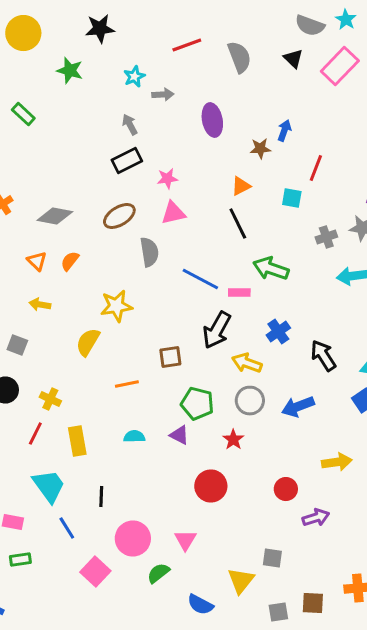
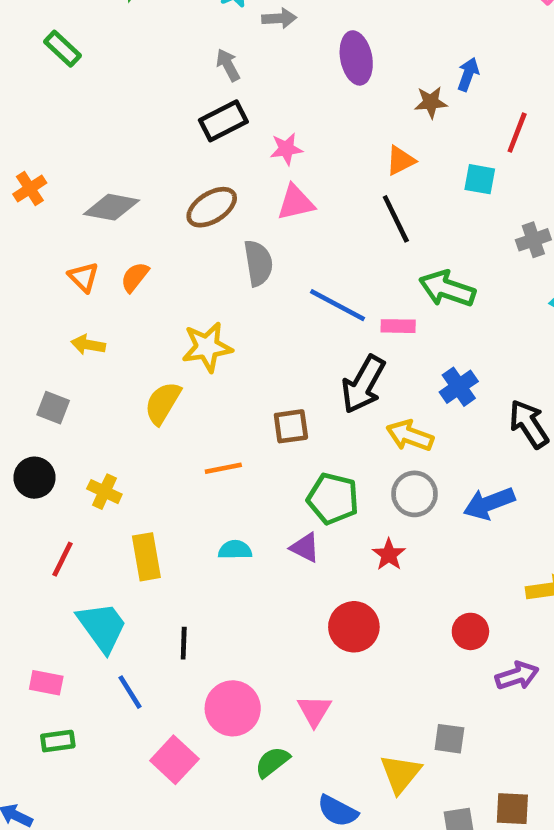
red line: (35, 434) -> (62, 559), moved

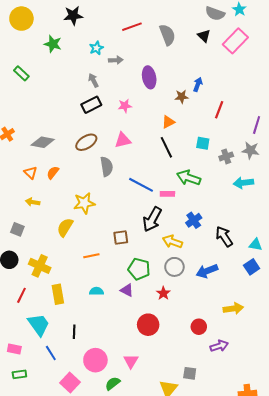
pink star: (286, 149) -> (125, 106), moved
cyan square: (480, 179) -> (203, 143), moved
yellow cross: (104, 492) -> (40, 266), size x1.5

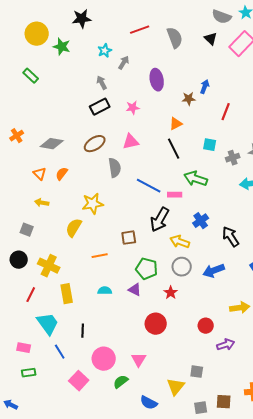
yellow circle: (21, 19) -> (37, 34), moved
gray arrow: (116, 60) -> (124, 63), turned -56

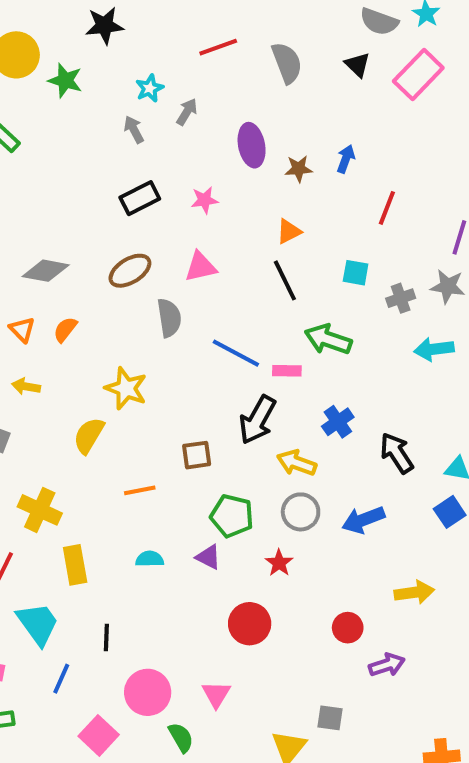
gray arrow: (102, 83) -> (134, 129), moved
brown star: (189, 99) -> (299, 169), moved
yellow star: (93, 204) -> (126, 388), turned 30
blue line: (60, 352) -> (61, 679), turned 56
green semicircle: (121, 382) -> (181, 737), turned 98

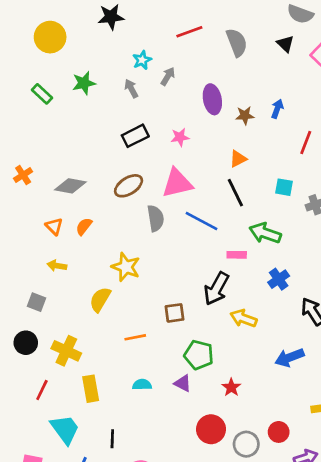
green star: (65, 80) -> (84, 83), moved, turned -30
pink triangle: (201, 267) -> (177, 183), size x1.4
blue line: (236, 353) -> (202, 221), moved
blue cross: (338, 422) -> (279, 279), moved
gray circle: (301, 512) -> (246, 444), moved

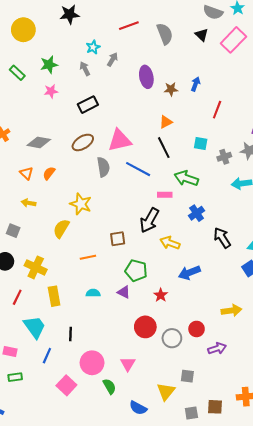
pink star: (180, 137) -> (51, 91), moved
blue arrow: (289, 358) -> (189, 273), moved

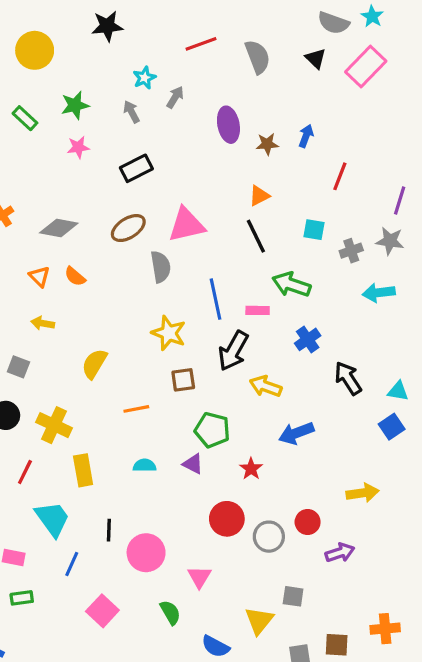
blue line: (138, 169) -> (216, 299), moved, turned 50
orange semicircle: (49, 173) -> (75, 276), turned -88
yellow star: (81, 204) -> (169, 333), moved
pink circle: (92, 363) -> (146, 553), moved

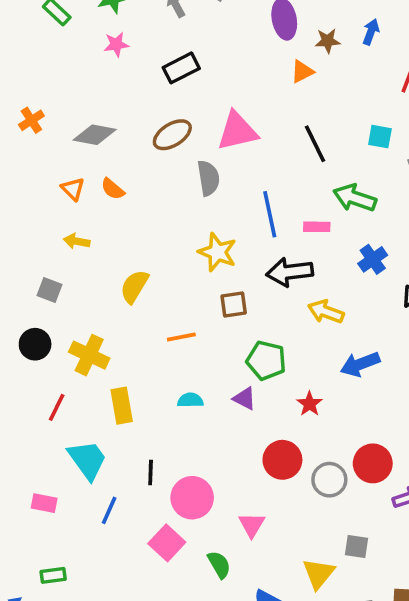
orange triangle: (259, 196) -> (302, 72), moved
black arrow: (233, 351) -> (290, 272), turned 54
red circle: (308, 522) -> (373, 463), size x1.4
green rectangle: (22, 598) -> (53, 575), moved
pink square: (102, 611) -> (167, 543), moved

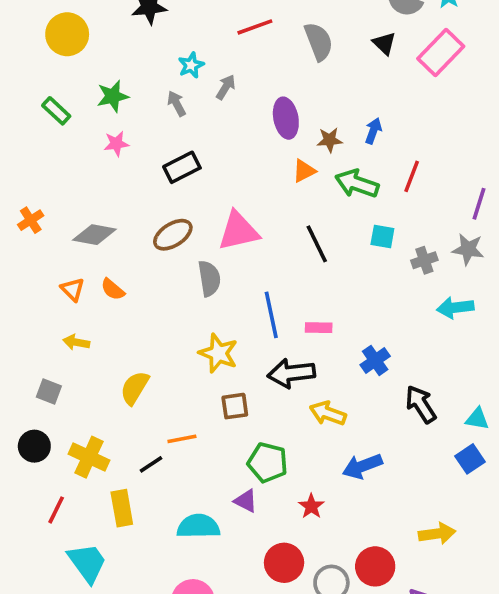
green arrow: (355, 198) -> (357, 184), moved
cyan semicircle: (190, 400) -> (198, 526), moved, size x1.6
black line: (151, 472) -> (151, 464), moved, turned 55

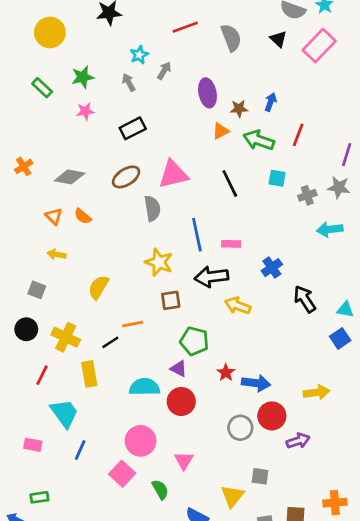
blue arrow: (362, 466) -> (256, 383), moved, turned -152
red circle: (284, 563) -> (181, 401), moved

